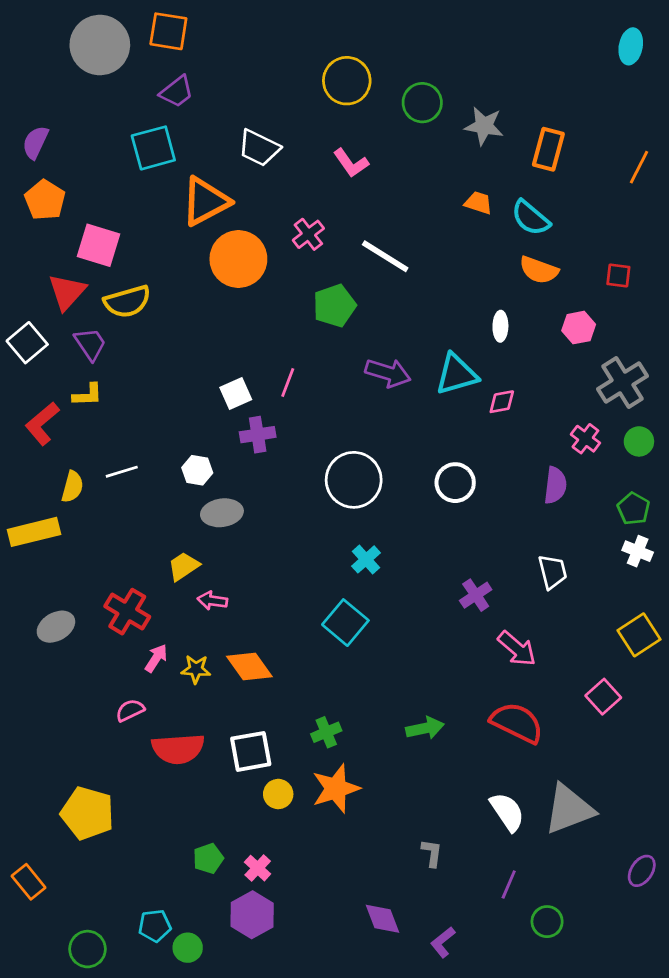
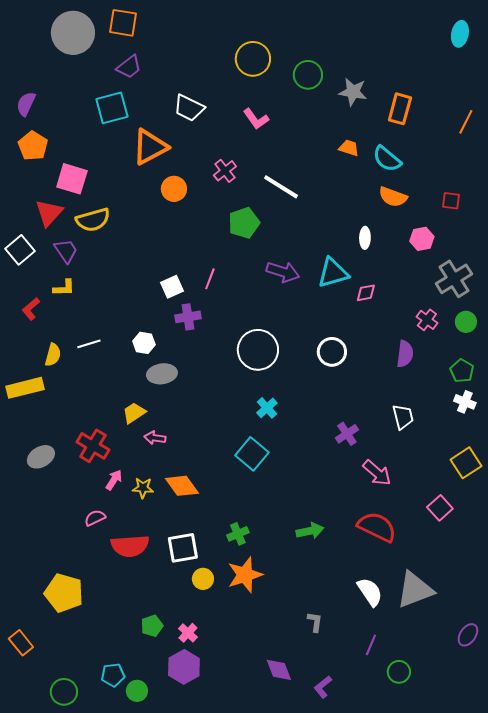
orange circle: (238, 259) -> (174, 189), size x0.6
red L-shape: (42, 424) -> (31, 309), size x0.7

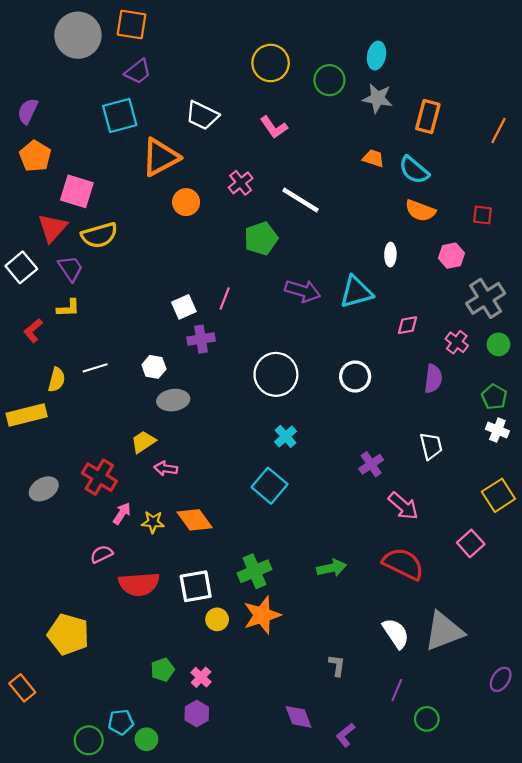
cyan ellipse: (460, 34) -> (377, 56), moved
pink diamond: (366, 293) -> (408, 325), moved
green cross: (238, 534) -> (255, 571), size x1.4
purple hexagon: (184, 667) -> (197, 714), size x0.7
green circle: (64, 692) -> (89, 740), moved

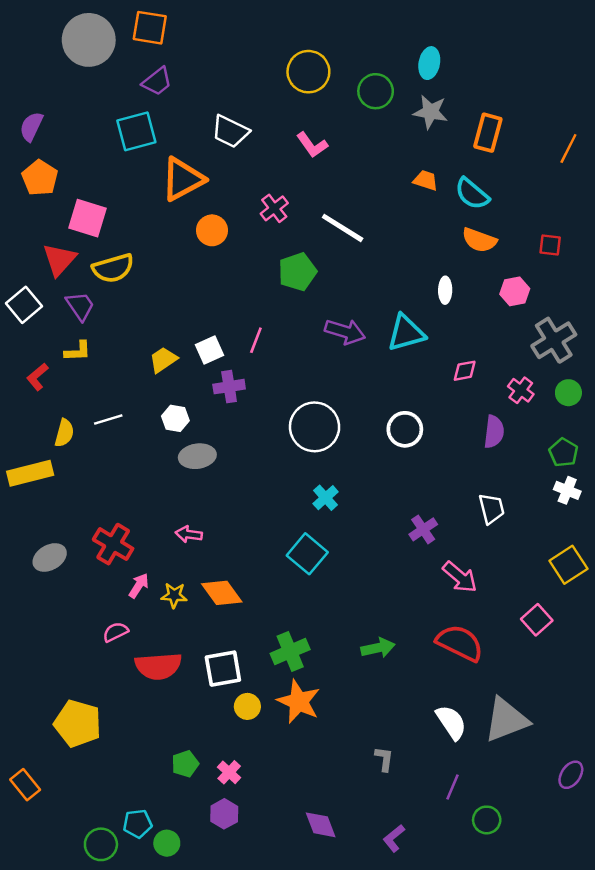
yellow trapezoid: (143, 442) -> (163, 360), moved
orange star: (262, 615) -> (299, 702), turned -30
purple diamond: (298, 717) -> (321, 825), moved

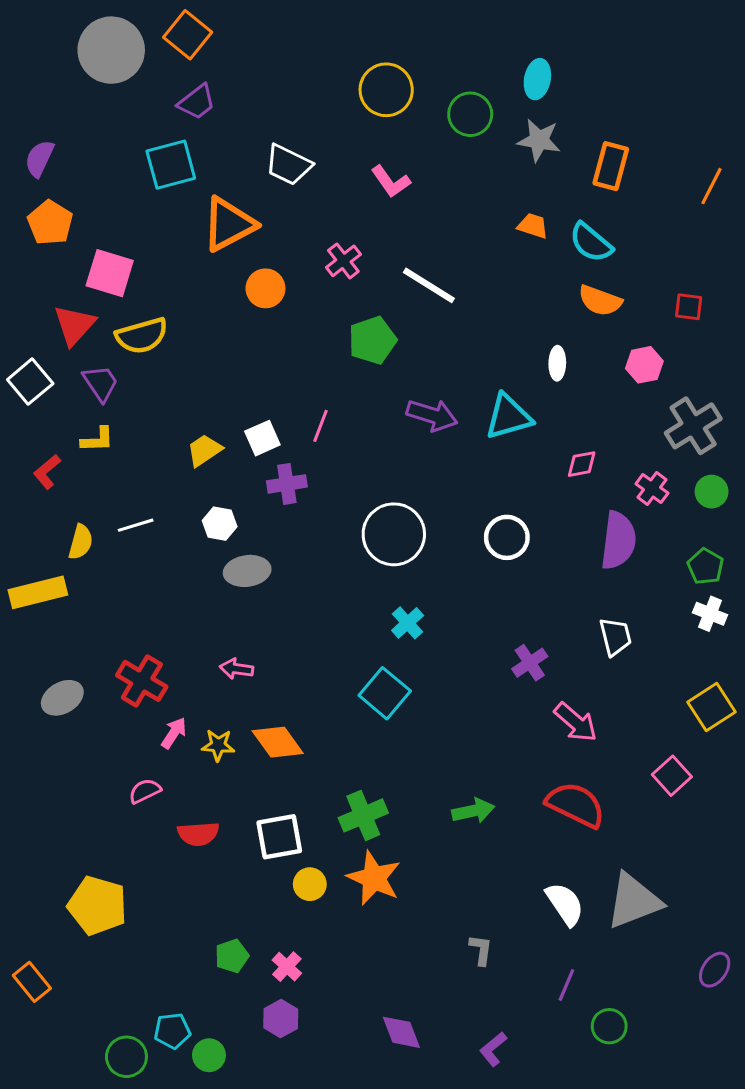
orange square: (150, 28) -> (188, 35), turned 30
purple semicircle: (494, 432) -> (618, 540), size x1.4
red semicircle: (158, 666) -> (198, 834), size x0.7

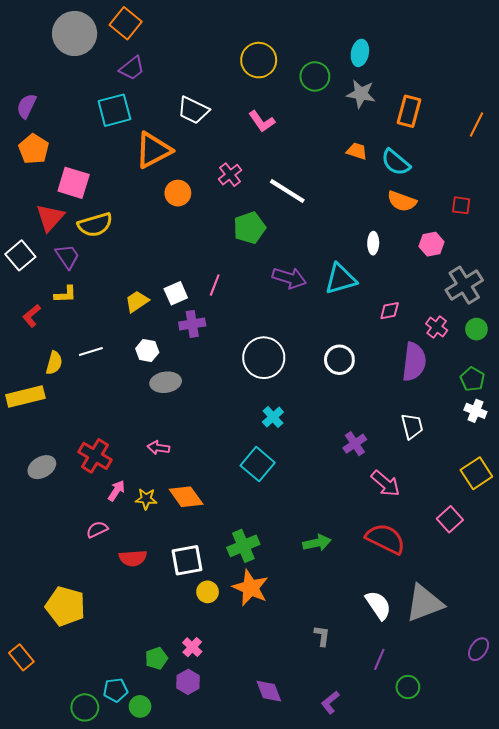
green pentagon: (232, 956) -> (156, 658), moved

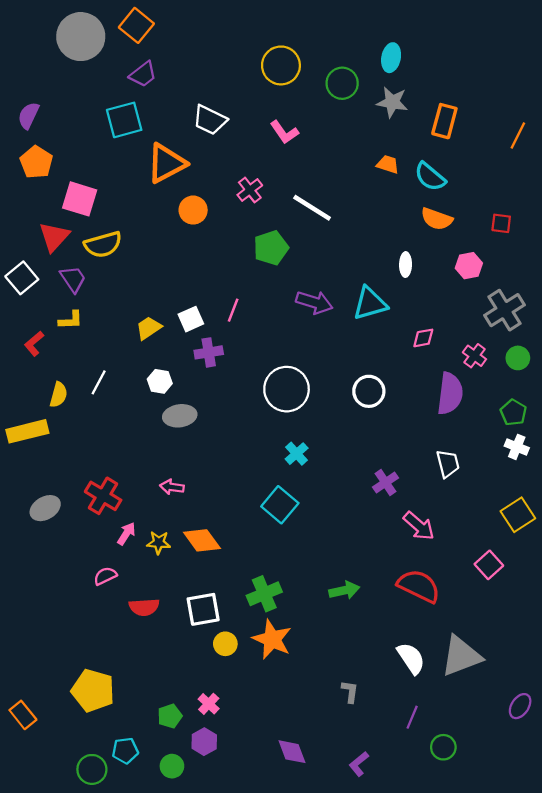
white line: (91, 352) -> (99, 382), turned -45
yellow pentagon: (65, 606) -> (93, 690), moved
green circle: (140, 706) -> (172, 766), moved

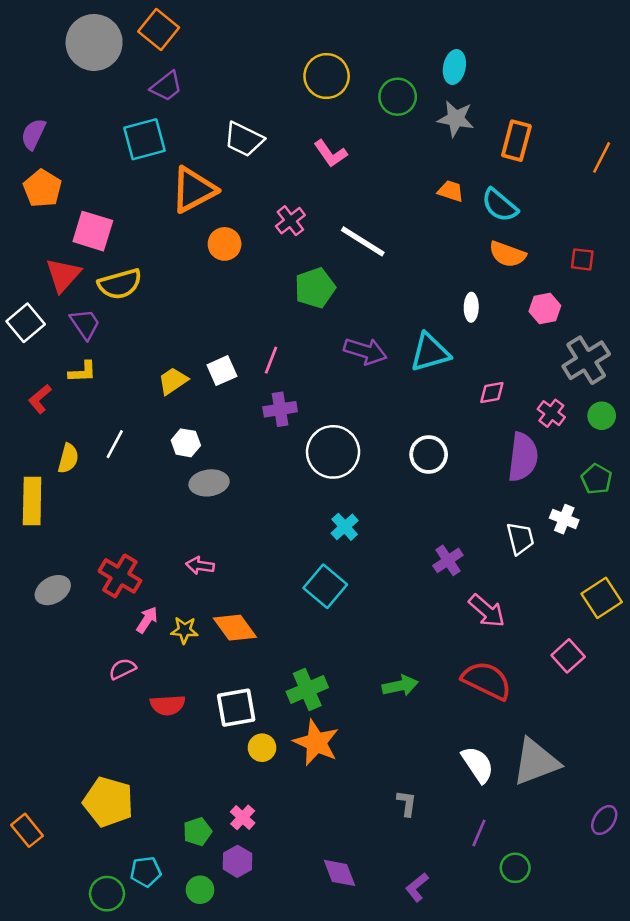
purple cross: (209, 352) -> (280, 409), moved
yellow rectangle: (27, 431) -> (32, 501), turned -75
white cross: (517, 447) -> (564, 519), moved

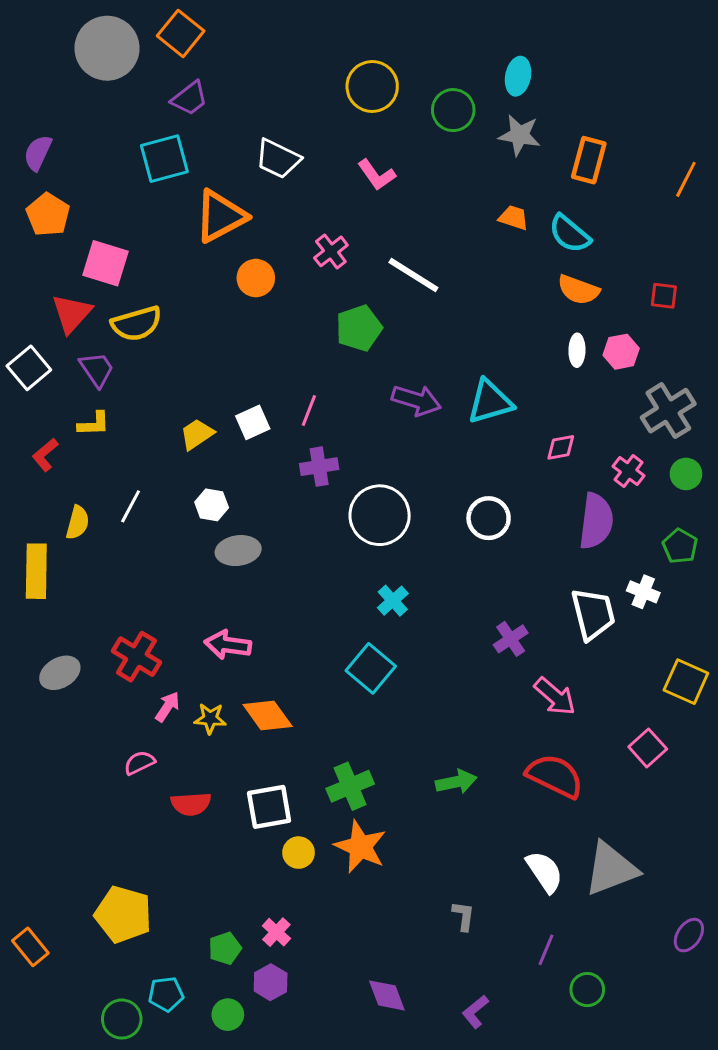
white ellipse: (471, 307) -> (577, 350), moved
white trapezoid: (520, 538) -> (593, 614), size x1.4
pink arrow: (200, 566) -> (228, 645), size x1.4
yellow square: (602, 598) -> (686, 682), turned -33

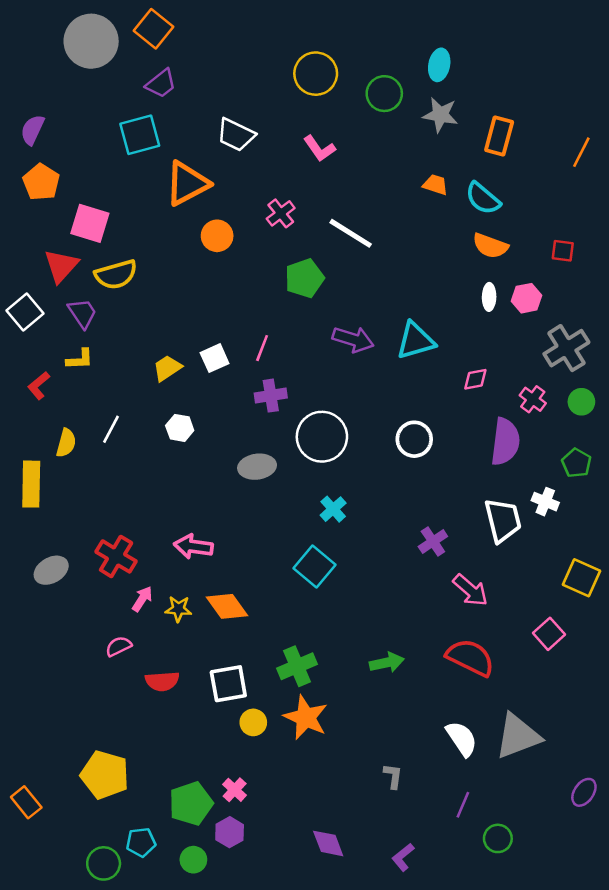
gray ellipse: (238, 551) -> (257, 467), moved
green pentagon: (225, 948) -> (191, 804), size x1.6

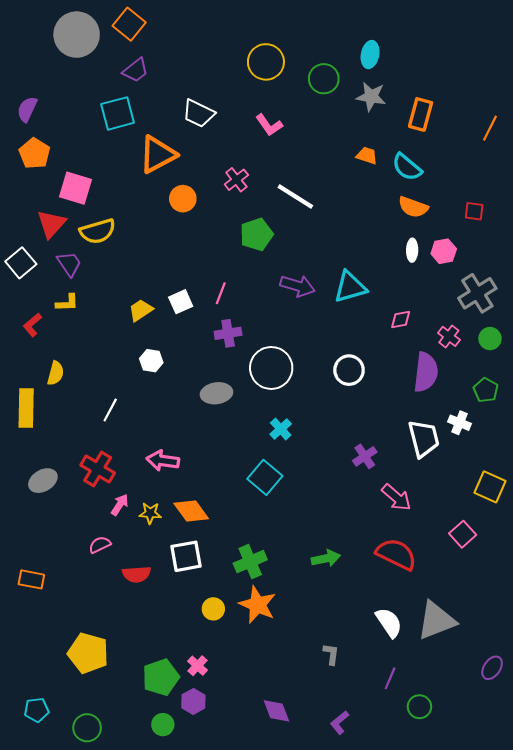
white line: (111, 429) -> (110, 410), moved
white square: (228, 684) -> (186, 556), moved
orange rectangle: (26, 802) -> (31, 579), moved, turned -40
cyan pentagon: (141, 842) -> (37, 710), moved

